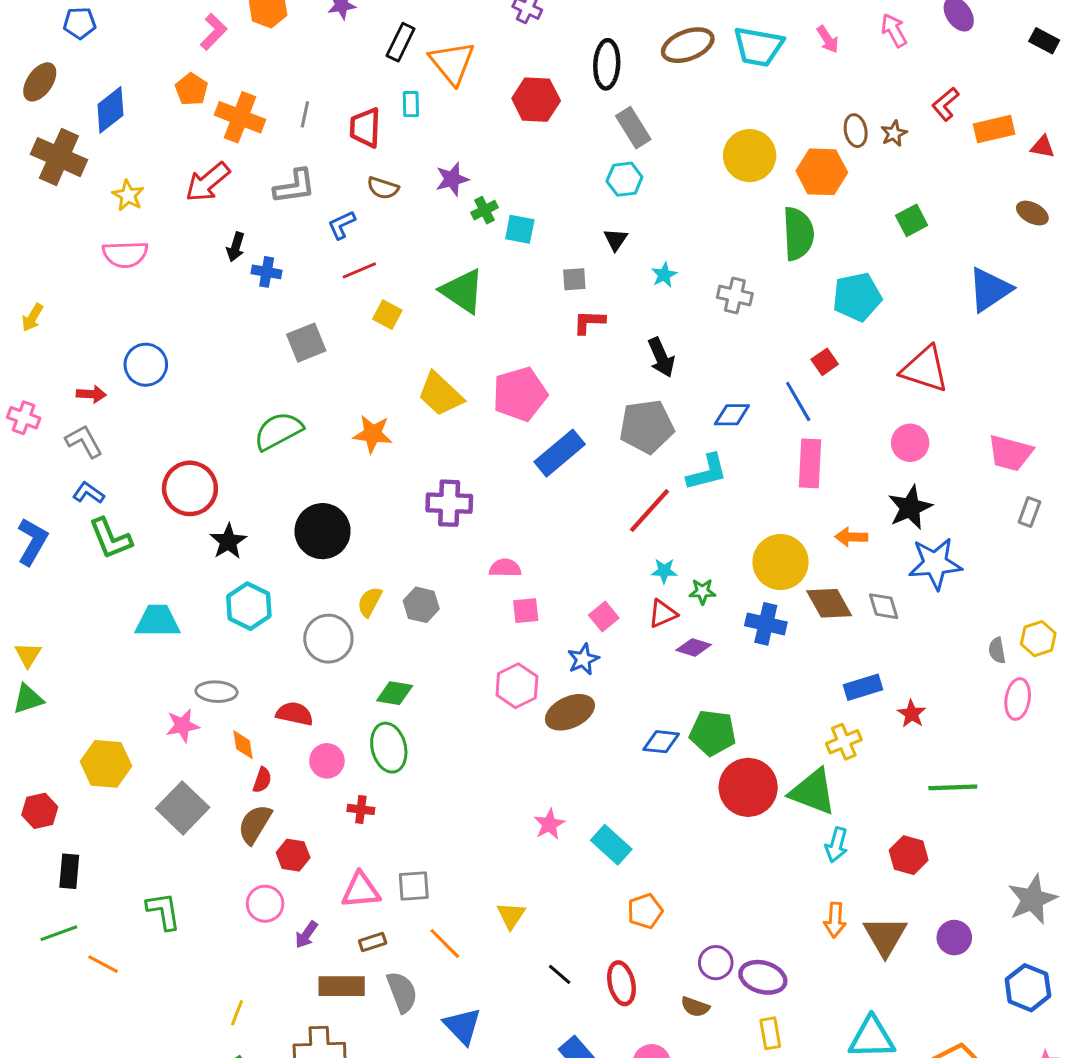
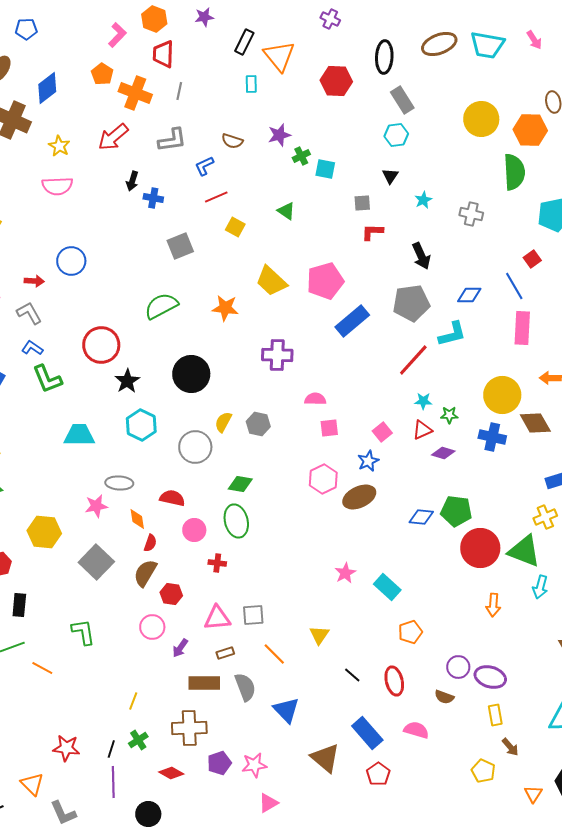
red trapezoid: (365, 128) -> (163, 54), moved
green triangle: (462, 291) -> (286, 211), size x0.6
orange arrow: (835, 920) -> (493, 605), moved

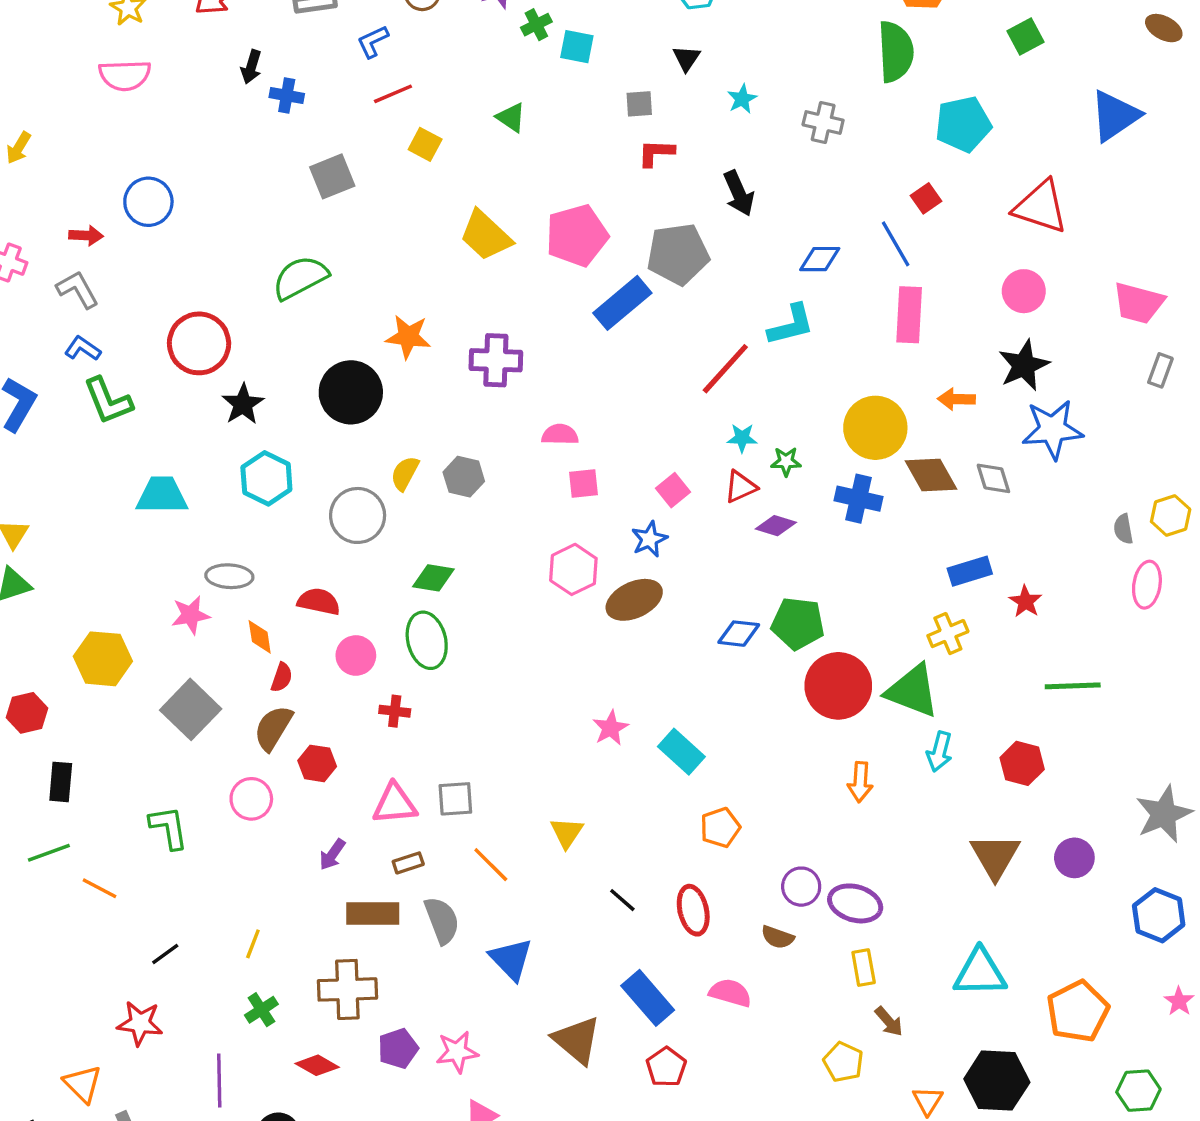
gray pentagon: (411, 303) -> (678, 254), moved
orange star: (225, 308) -> (408, 337), moved
pink circle: (152, 627) -> (251, 799), moved
black line: (111, 749) -> (165, 954), moved, turned 36

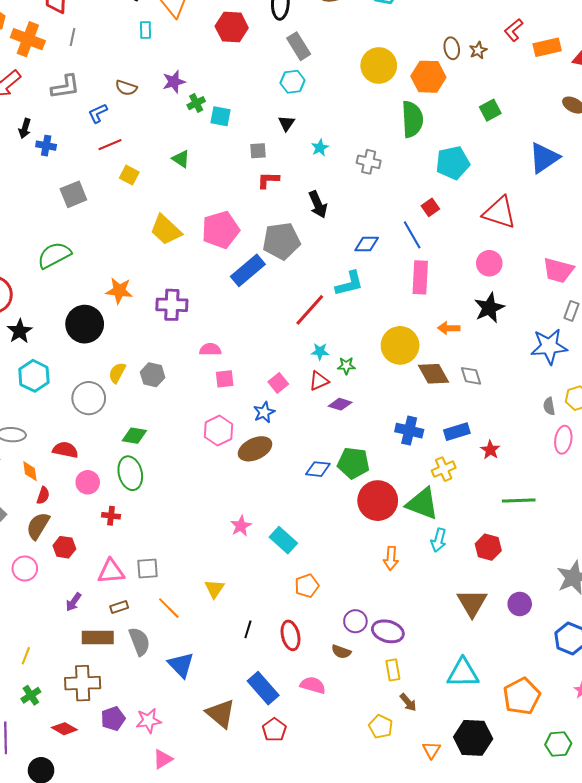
blue star: (1052, 429) -> (549, 346), moved
blue cross: (859, 499) -> (409, 431), moved
black line: (622, 900) -> (248, 629), turned 66

